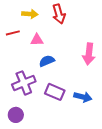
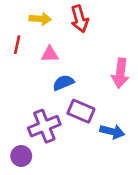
red line: (13, 33) -> (17, 45), turned -64
purple cross: (24, 83) -> (44, 126), moved
purple rectangle: (55, 92) -> (81, 111), moved

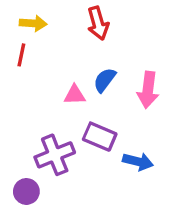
yellow arrow: (40, 19) -> (33, 23), moved
pink triangle: (50, 54) -> (75, 95), moved
blue semicircle: (63, 83) -> (105, 80), moved, turned -30

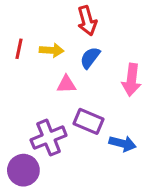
yellow arrow: (33, 23) -> (52, 50), moved
blue semicircle: (105, 80) -> (90, 58), moved
purple circle: (26, 191) -> (23, 170), size x1.4

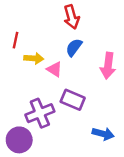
yellow arrow: (52, 50) -> (34, 58), moved
pink triangle: (66, 84) -> (54, 69), turned 35
blue arrow: (123, 144) -> (103, 134), moved

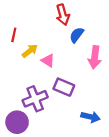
blue semicircle: (74, 47) -> (77, 35), moved
yellow arrow: (34, 58) -> (30, 51), turned -42

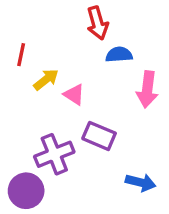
blue semicircle: (77, 35) -> (119, 55), turned 49

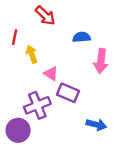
red arrow: (97, 23) -> (45, 16), moved, turned -30
yellow arrow: (46, 80) -> (32, 54), turned -72
pink triangle: (74, 94) -> (51, 73), moved

